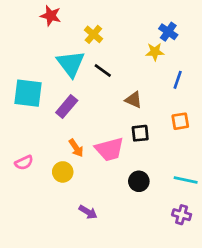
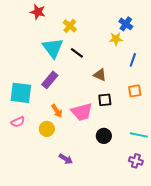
cyan square: (28, 93) -> (21, 93), moved

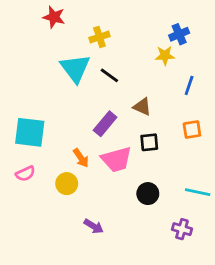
blue cross: (126, 24) -> (179, 34), turned 32
yellow cross: (70, 26) -> (99, 37), turned 32
purple rectangle: (50, 80) -> (105, 124), moved
purple cross: (136, 161) -> (182, 229), moved

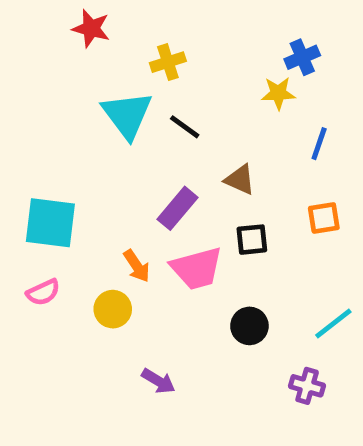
cyan line: (198, 192) -> (333, 324), turned -50

